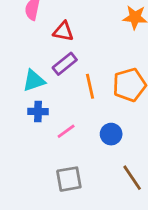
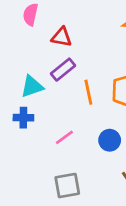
blue cross: (38, 112) -> (23, 118), moved

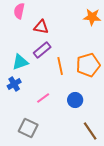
blue cross: (23, 118) -> (14, 84), turned -32
gray square: (67, 185) -> (28, 128), moved, turned 36

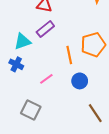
orange line: (60, 66) -> (69, 55), moved
blue cross: (14, 84) -> (16, 64), turned -32

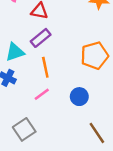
orange line: (69, 55) -> (45, 67), moved
gray square: (31, 110) -> (24, 129), turned 30

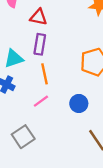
purple rectangle: (41, 38) -> (40, 44), turned -42

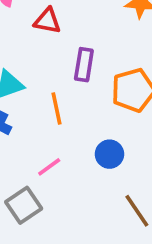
purple rectangle: (40, 44) -> (84, 65), moved
pink line: (41, 101) -> (49, 167), moved

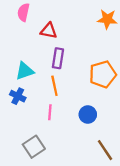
purple rectangle: (84, 65) -> (58, 58), moved
pink line: (49, 167) -> (50, 112), moved, turned -49

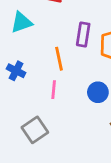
purple rectangle: (58, 58) -> (83, 35), moved
cyan triangle: (25, 71) -> (21, 22), moved

